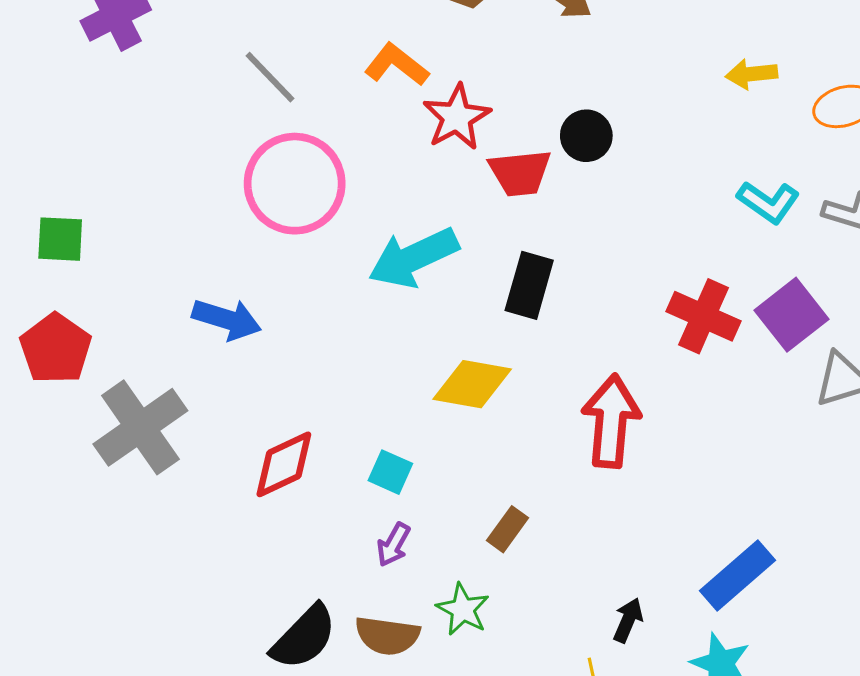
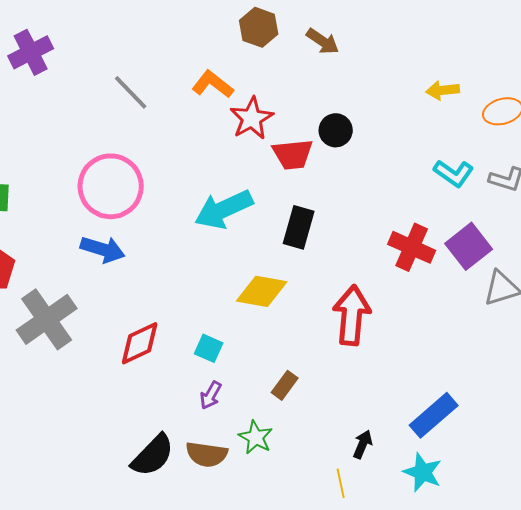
pink circle: (295, 184) -> (111, 186), moved

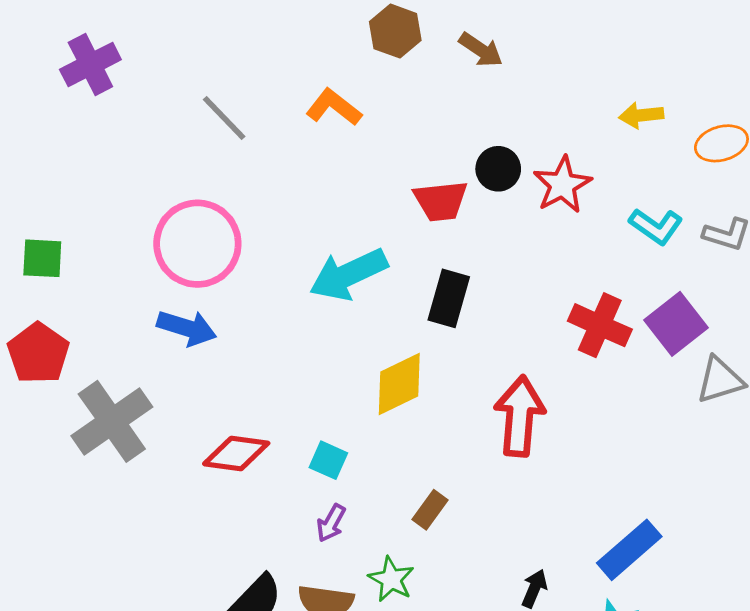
red star: (252, 118) -> (562, 185), moved
yellow diamond: (262, 291) -> (399, 384), turned -36
red diamond: (140, 343) -> (236, 454), turned 33

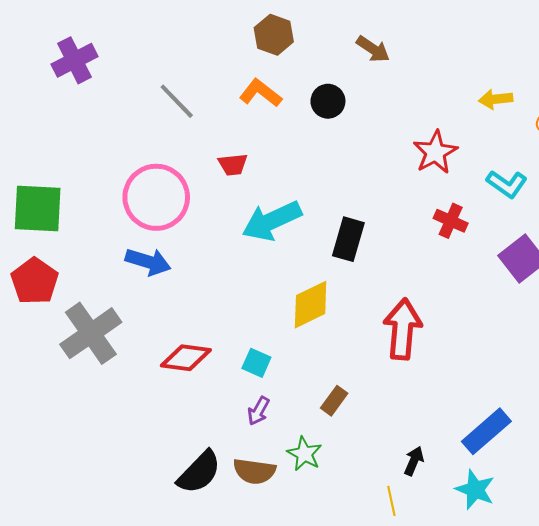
brown hexagon: (395, 31) -> (274, 35), moved
black circle: (498, 169) -> (328, 101), moved
red trapezoid: (441, 201) -> (233, 165), moved, size x0.7
green square: (42, 258) -> (38, 209), size x1.6
red cross: (600, 325) -> (451, 221), moved, size x0.7

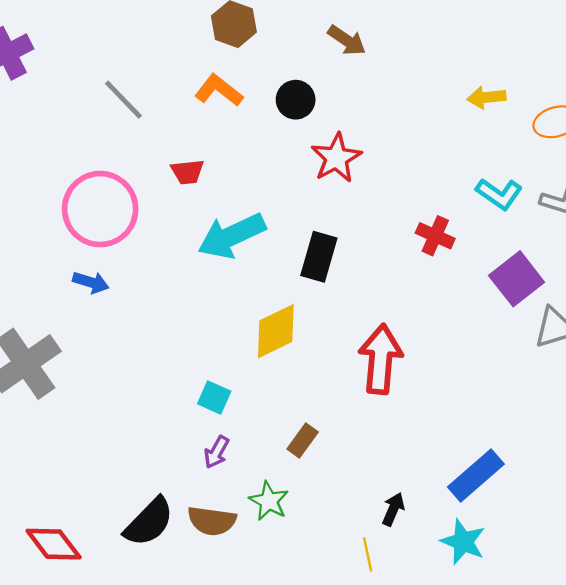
red star: (435, 152) -> (336, 158), moved
blue arrow: (148, 262) -> (91, 282), size x0.7
red diamond: (186, 358) -> (54, 544), moved, turned 45

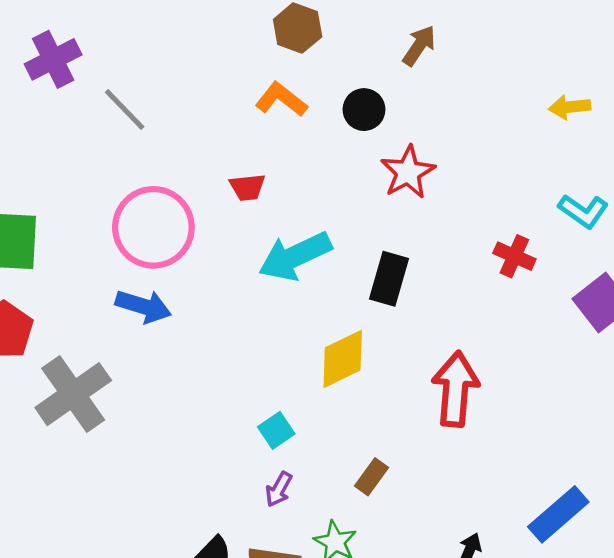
brown arrow: (347, 40) -> (419, 46), turned -90
gray line: (123, 100) -> (125, 110), moved
blue arrow: (91, 282) -> (143, 306), size x1.4
cyan square: (214, 397) -> (276, 430), turned 32

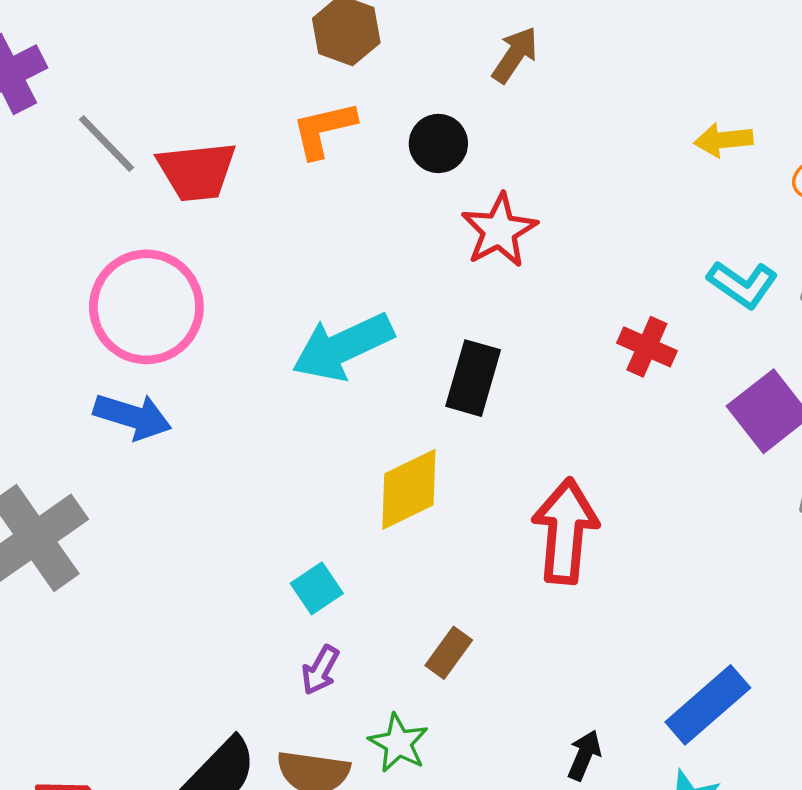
orange L-shape: (281, 100) -> (324, 130), turned -51
red trapezoid: (247, 187) -> (197, 171), moved, size x1.6

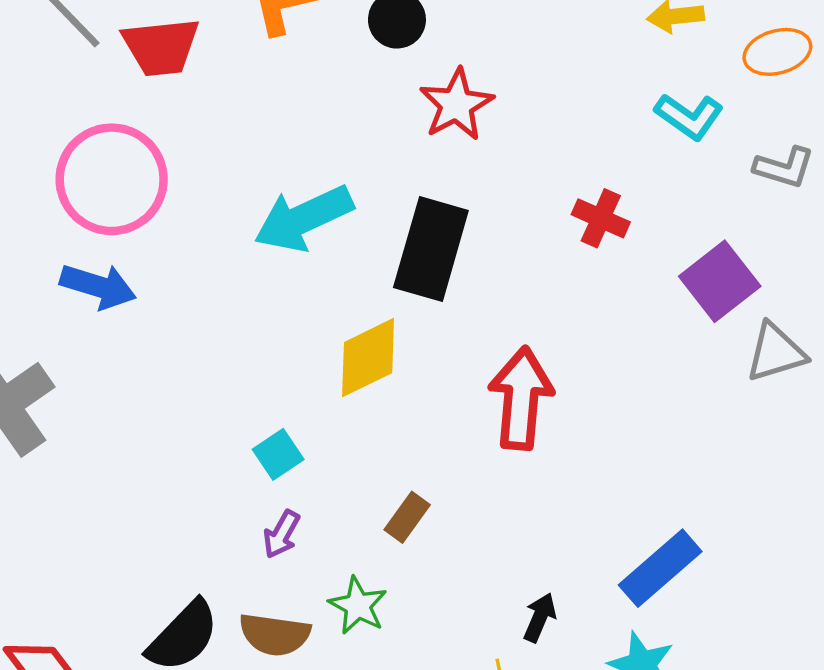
cyan L-shape: (743, 284) -> (689, 116), moved
black rectangle: (473, 378) -> (431, 249), size x1.4

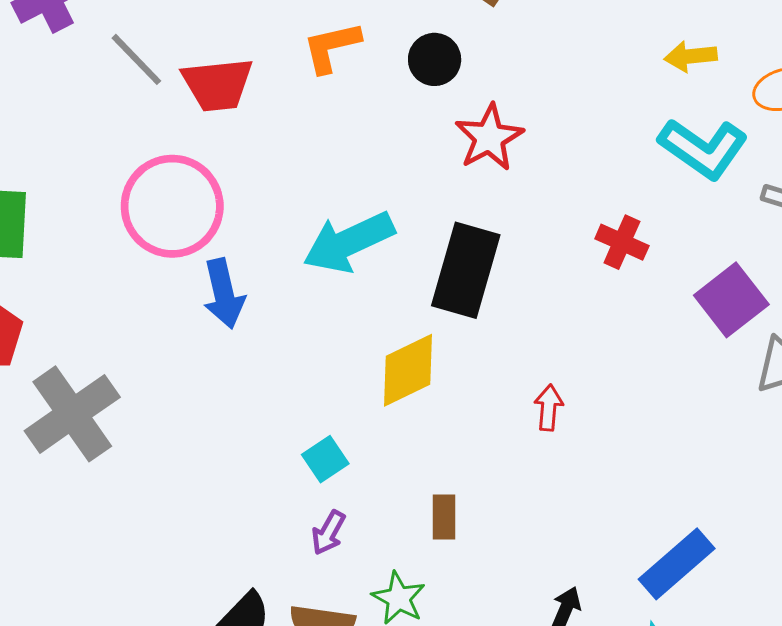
cyan L-shape: (689, 116) -> (703, 148), size x1.4
blue arrow: (98, 286) -> (224, 294), moved, turned 60
red arrow: (521, 398) -> (549, 408), size x0.5
brown rectangle: (407, 517) -> (444, 517), turned -36

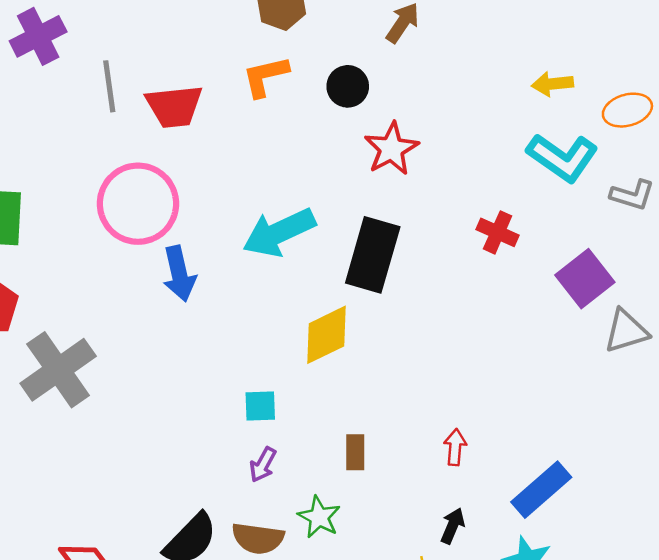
gray line: (136, 59) -> (109, 86), turned 36
red arrow: (549, 408) -> (455, 447), moved
cyan square: (325, 459) -> (260, 406), turned 32

